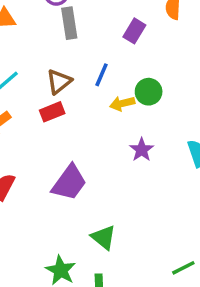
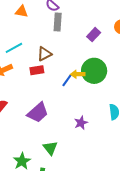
blue line: (101, 75) -> (67, 80), moved
green circle: (149, 92) -> (94, 71), size x1.6
purple star: (142, 150) -> (81, 123), moved

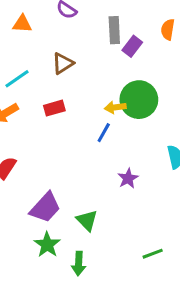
gray rectangle: (58, 22) -> (114, 30), moved
brown triangle: (44, 54) -> (63, 63), moved
blue line: (67, 80) -> (104, 133), moved
purple trapezoid: (38, 113) -> (45, 208), moved

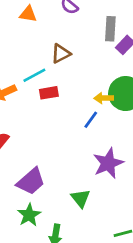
cyan line: (17, 79) -> (34, 75), moved
purple star: (128, 178) -> (108, 163), size x1.6
green triangle: (87, 220) -> (81, 198), moved

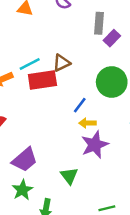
brown triangle: (61, 54) -> (62, 63), moved
red rectangle: (49, 93) -> (42, 80), size x1.6
yellow arrow: (104, 98) -> (87, 123), moved

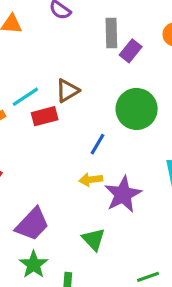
red rectangle: (42, 80) -> (45, 116), size x0.7
yellow arrow: (87, 123) -> (91, 180), moved

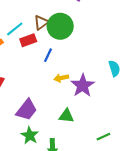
green circle: (137, 109) -> (60, 26), moved
blue line: (98, 144) -> (48, 55), moved
green triangle: (93, 239) -> (66, 116), turned -35

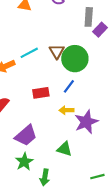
brown triangle: (41, 23) -> (57, 51), turned -35
red rectangle: (28, 40) -> (41, 93), moved
blue line: (48, 55) -> (69, 86), moved

